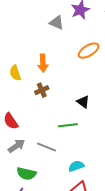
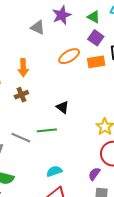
gray line: (47, 147) -> (21, 138), moved

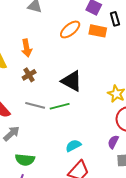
orange rectangle: (96, 62) -> (98, 31), turned 30
black triangle: (63, 107) -> (72, 81), size x1.6
gray line: (21, 138) -> (35, 105), moved

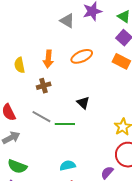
orange ellipse: (70, 29) -> (82, 56), moved
black triangle: (72, 81) -> (83, 103), size x0.6

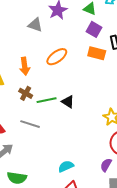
brown cross: (44, 86) -> (26, 93), turned -32
green line: (65, 124) -> (47, 100), moved

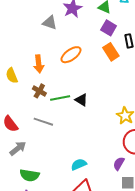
orange rectangle: (97, 53) -> (111, 52), turned 42

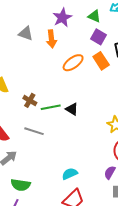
gray triangle: (50, 23) -> (26, 33), moved
orange ellipse: (71, 55) -> (73, 63), moved
orange arrow: (39, 64) -> (51, 39), moved

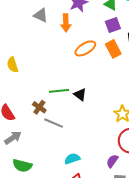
purple square: (99, 37) -> (113, 25), turned 35
brown cross: (30, 100) -> (39, 107), moved
gray line: (34, 131) -> (54, 123), moved

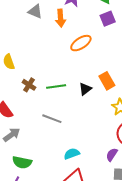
orange rectangle: (113, 49) -> (107, 81), moved
black triangle: (80, 95) -> (85, 89), moved, turned 48
brown cross: (39, 107) -> (29, 85), moved

